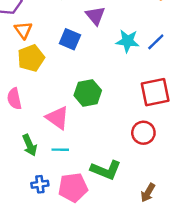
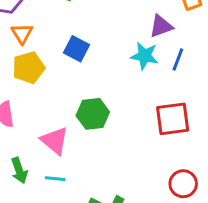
purple triangle: (95, 16) -> (161, 26), moved, turned 45
blue line: (156, 42) -> (178, 59), turned -30
red circle: (143, 133) -> (183, 184), moved

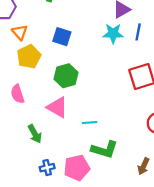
green hexagon: (93, 114) -> (66, 76), moved
cyan line: (55, 179) -> (90, 123), moved

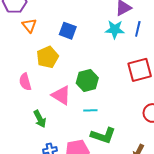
yellow pentagon: (29, 57) -> (48, 57), moved
green hexagon: (66, 76) -> (87, 80), moved

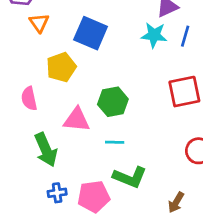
blue square: (68, 31) -> (91, 33), size x1.4
pink triangle: (61, 95) -> (77, 120), turned -30
green arrow: (40, 119) -> (46, 150), size x1.4

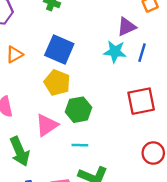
orange triangle: (39, 23) -> (14, 54), moved, turned 36
yellow pentagon: (61, 67) -> (57, 83), moved, turned -30
pink triangle: (77, 120) -> (47, 125), turned -40

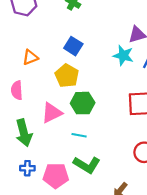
blue square: (59, 49) -> (73, 46), size x0.7
orange triangle: (14, 54) -> (30, 57), moved

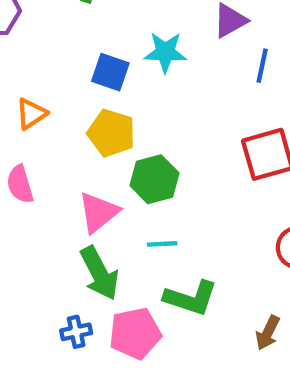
cyan star: (123, 55) -> (165, 52), moved
green arrow: (24, 133) -> (99, 273), moved

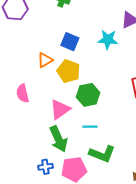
cyan star: (165, 52) -> (108, 40), moved
orange triangle: (31, 114) -> (45, 60), moved

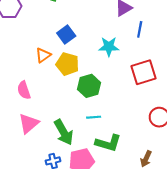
cyan star: (108, 40) -> (109, 47), moved
blue square: (70, 42) -> (66, 35), turned 36
pink triangle: (60, 109) -> (29, 123), moved

